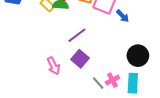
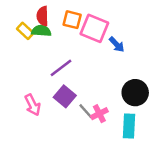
pink cross: (112, 80) -> (99, 114), moved
gray line: (98, 83) -> (86, 111), moved

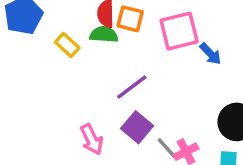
orange square: (72, 20) -> (130, 19), moved
pink square: (94, 28) -> (179, 31), turned -36
yellow rectangle: (25, 31) -> (67, 45), moved

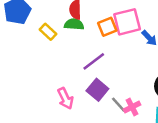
orange square: (130, 19) -> (107, 27), moved, turned -36

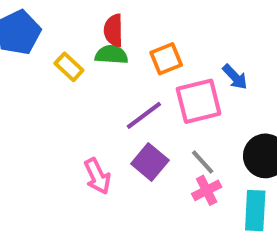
pink square: (127, 22) -> (199, 101), moved
gray line: (118, 105) -> (203, 162), moved

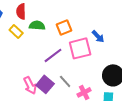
red semicircle: (113, 30) -> (21, 11), moved
purple square: (150, 162) -> (45, 84), moved
gray line: (203, 162) -> (65, 81), moved

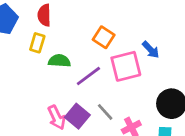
green semicircle: (37, 25) -> (59, 61), moved
orange square: (64, 27) -> (104, 37), turned -35
yellow rectangle: (16, 31) -> (37, 43), turned 64

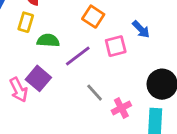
pink square: (126, 66) -> (116, 46), size x0.7
purple square: (77, 116) -> (38, 78), moved
pink arrow: (57, 117) -> (19, 90), moved

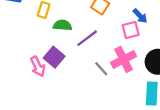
pink square: (116, 46) -> (131, 30), moved
pink cross: (121, 108) -> (124, 59), moved, size x1.5

